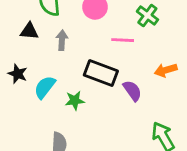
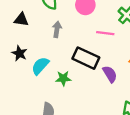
black triangle: (29, 31) -> (21, 20), moved

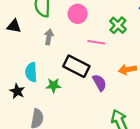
black star: (19, 53) -> (17, 91), moved
cyan semicircle: (40, 66) -> (31, 72), turned -48

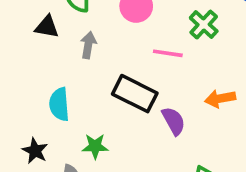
black triangle: (14, 26) -> (47, 27), moved
green star: (53, 85) -> (95, 146), moved
black star: (17, 91) -> (35, 151), moved

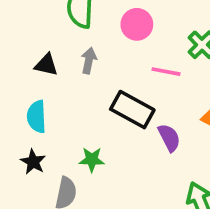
black triangle: (47, 27) -> (46, 65), moved
cyan semicircle: (59, 104) -> (37, 117), moved

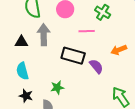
gray arrow: (89, 61) -> (44, 35), size x1.5

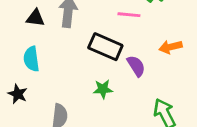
green star: (57, 87) -> (103, 89), moved
black star: (26, 96) -> (18, 94), moved

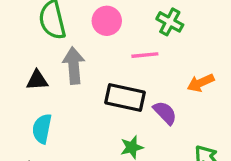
cyan semicircle: (31, 59) -> (42, 129), turned 30

